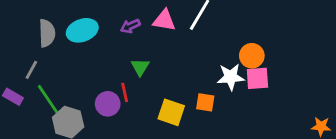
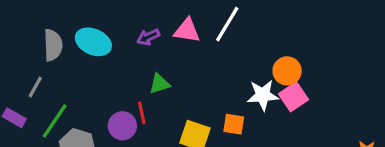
cyan ellipse: (82, 30) -> (93, 42), turned 44
green triangle: (140, 67) -> (160, 84), turned 42
pink square: (257, 78) -> (294, 97), turned -30
green line: (48, 100) -> (55, 121), turned 68

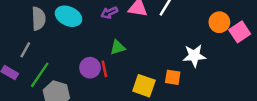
orange circle: (287, 71) -> (219, 22), moved
pink square: (294, 97) -> (240, 32), moved
purple circle: (122, 126) -> (90, 68), moved

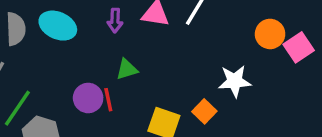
purple arrow: (109, 13) -> (115, 21), turned -63
orange square: (173, 77) -> (204, 111), turned 35

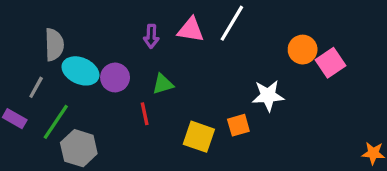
cyan ellipse: (58, 26) -> (80, 71), moved
purple circle: (88, 98) -> (115, 77), moved
orange square: (204, 111) -> (238, 125), turned 30

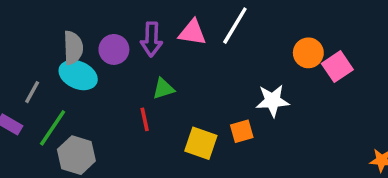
purple arrow: (151, 36) -> (151, 39), size x1.4
gray semicircle: (54, 45) -> (73, 48), moved
purple circle: (115, 77) -> (114, 49), moved

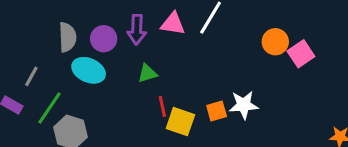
cyan ellipse: (78, 75) -> (89, 70), moved
white star: (273, 101) -> (244, 105), moved
red line: (145, 119) -> (162, 106), moved

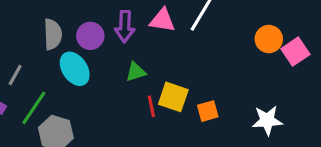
cyan ellipse: (89, 70) -> (75, 69), turned 32
white star: (244, 105) -> (267, 120), moved
yellow square: (180, 122) -> (173, 97), moved

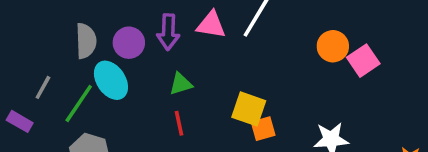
yellow square: (173, 97) -> (249, 109), moved
red line: (151, 106) -> (179, 123), moved
green line: (34, 108) -> (79, 104), moved

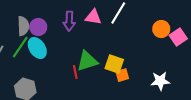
purple circle: (129, 43) -> (38, 27), moved
green triangle: (181, 84) -> (87, 61), moved, size x1.6
green line: (79, 104) -> (20, 47), moved

